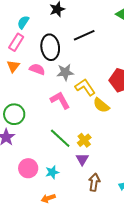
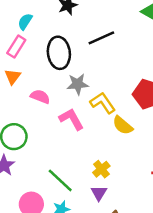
pink semicircle: (37, 69) -> (40, 97), moved
green line: (60, 138) -> (60, 180), moved

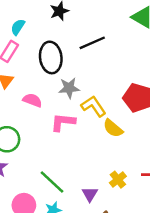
pink L-shape: (71, 119) -> (63, 122), turned -55
yellow cross: (101, 169) -> (118, 180), moved

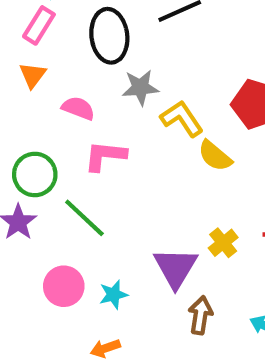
pink L-shape: (63, 122) -> (105, 156), moved
green line: (52, 182) -> (84, 218), moved
purple triangle: (90, 194) -> (176, 268), size x1.6

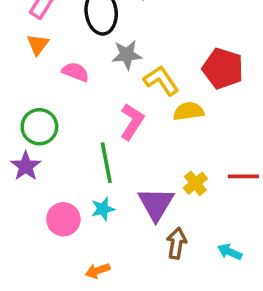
pink L-shape: (105, 156) -> (132, 122), moved, turned 117
yellow semicircle: (215, 156) -> (189, 111), turned 132
green line: (84, 218) -> (106, 163), moved, turned 36
cyan star: (113, 295) -> (103, 209), moved

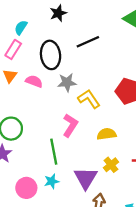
pink semicircle: (75, 72) -> (34, 81), moved
yellow semicircle: (189, 111) -> (107, 134), moved

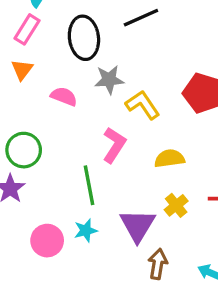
pink semicircle: (34, 81) -> (64, 96), moved

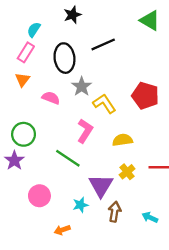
gray star: (109, 80) -> (82, 86), turned -30
green line: (89, 185) -> (68, 158), turned -45
cyan star: (86, 230) -> (80, 205), moved

